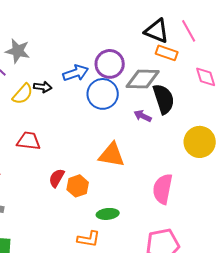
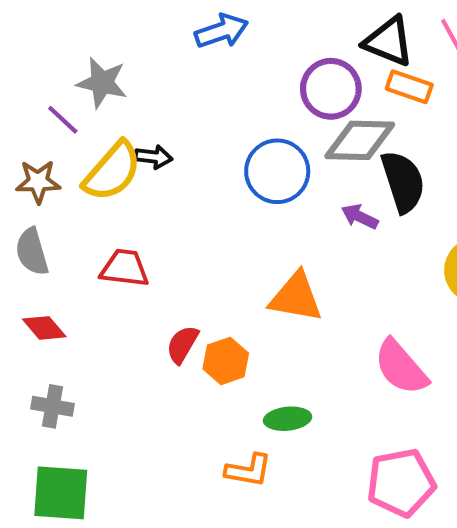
purple circle: (110, 64) -> (331, 89), moved
blue arrow: (76, 73) -> (222, 31), moved
yellow semicircle: (23, 94) -> (112, 171), size x1.4
pink semicircle: (163, 189) -> (401, 367), turned -52

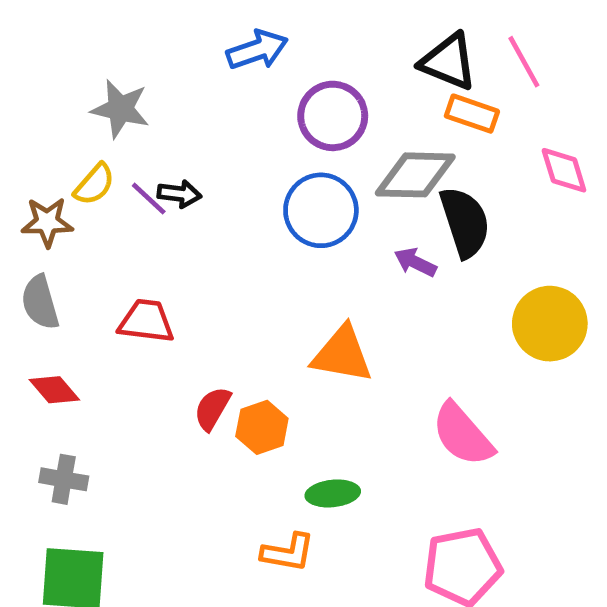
purple circle: (331, 89) -> (333, 116), moved
purple line: (63, 120) -> (149, 199), moved
yellow semicircle: (112, 171) -> (94, 184), moved, size x0.6

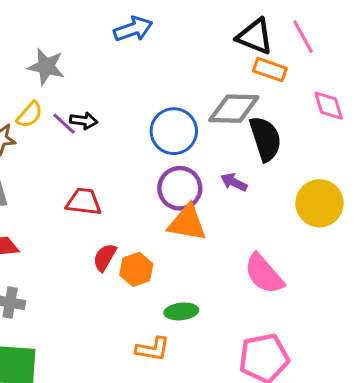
purple circle: (333, 116) -> (180, 188), moved
purple arrow: (415, 262) -> (234, 182), moved
red trapezoid: (146, 321) -> (84, 202), moved

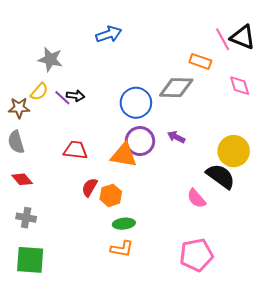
black triangle: (255, 37) -> (243, 37), moved
black semicircle: (265, 139) -> (221, 176), moved, turned -36
orange triangle: (187, 223) -> (124, 155), moved
pink semicircle: (264, 274) -> (196, 198), size x0.7
green ellipse: (181, 311) -> (124, 224), moved

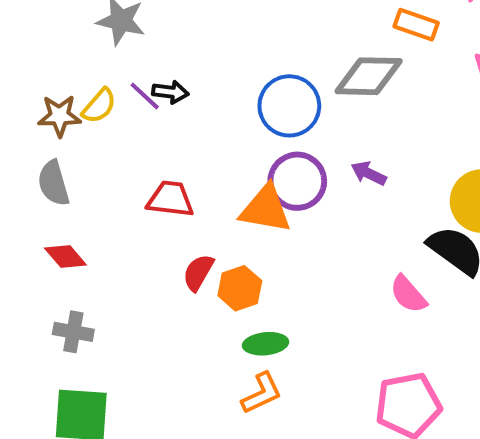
yellow semicircle: (39, 92) -> (99, 106), moved
orange L-shape: (122, 249) -> (262, 393), turned -35

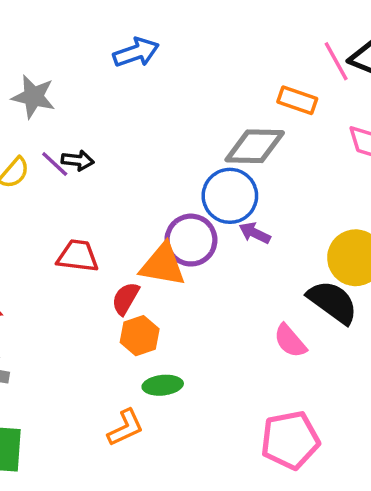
blue circle: (289, 106) -> (230, 196), moved
red semicircle: (198, 272) -> (125, 298), moved
orange L-shape: (262, 393) -> (125, 428), moved

